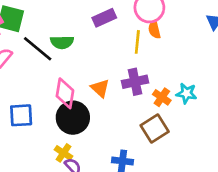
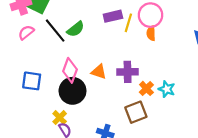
green semicircle: (62, 42) -> (76, 29), turned -48
yellow line: (137, 42) -> (128, 23), moved
orange triangle: (100, 88) -> (99, 72), turned -35

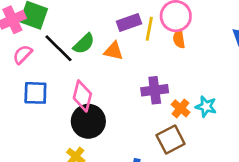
orange triangle: (99, 72) -> (114, 51), moved
blue square: (32, 81) -> (35, 93), moved

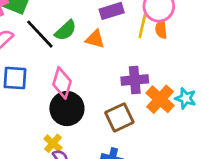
yellow line: (149, 29) -> (142, 26), moved
orange cross: (181, 108) -> (160, 99), size x1.5
brown square: (171, 139) -> (119, 117), moved

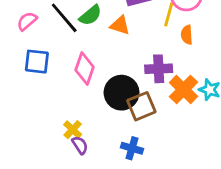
orange semicircle: (161, 29) -> (187, 35), moved
black circle: (67, 109) -> (122, 93), moved

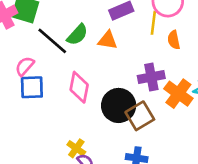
pink semicircle: (27, 21) -> (25, 66), moved

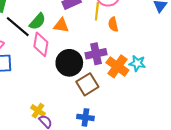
pink diamond: (79, 87) -> (41, 44), moved
black circle: (119, 105) -> (69, 63), moved

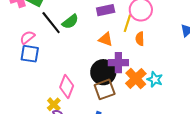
orange triangle: (61, 25) -> (106, 39), moved
pink diamond: (41, 44) -> (67, 87), moved
black circle: (69, 63) -> (103, 72), moved

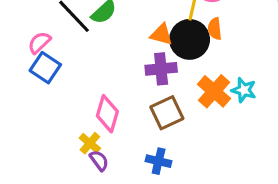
blue square: (30, 54) -> (45, 68), turned 30
purple cross: (118, 63) -> (161, 69), moved
black circle: (103, 72) -> (190, 39), moved

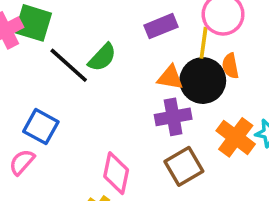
pink semicircle: (39, 43) -> (22, 162), moved

